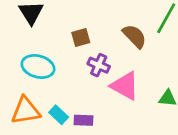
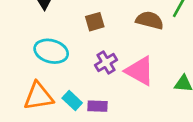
brown semicircle: (135, 36) -> (150, 20), turned -32
purple cross: (99, 65) -> (106, 62), moved, turned 35

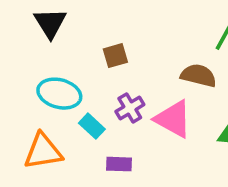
brown semicircle: (150, 20) -> (199, 75), moved
cyan rectangle: (72, 100) -> (92, 126), moved

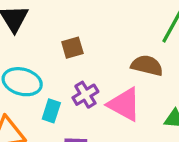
cyan rectangle: (92, 126) -> (51, 111), turned 65

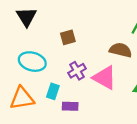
cyan rectangle: (51, 111) -> (53, 91), moved

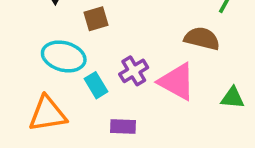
brown square: (68, 37) -> (96, 19), moved
cyan rectangle: (53, 91) -> (96, 85), moved, turned -49

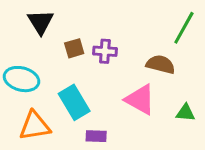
cyan ellipse: (64, 56) -> (22, 79), moved
purple cross: (134, 71) -> (105, 51), moved, turned 35
cyan rectangle: (96, 85) -> (74, 102), size x1.6

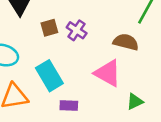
purple cross: (105, 51) -> (77, 30), turned 30
green triangle: (185, 113) -> (135, 102), moved, turned -30

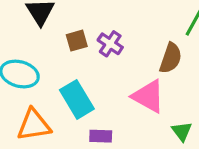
brown semicircle: (126, 42) -> (171, 58), turned 95
green triangle: (135, 102) -> (182, 131), turned -42

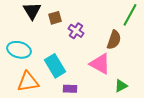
brown square: (77, 41) -> (55, 18), moved
green triangle: (182, 131) -> (121, 86), turned 40

